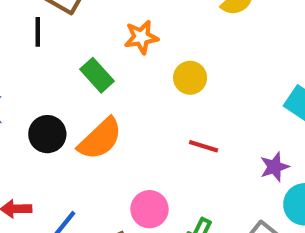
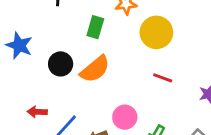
green rectangle: (97, 75) -> (95, 27), turned 55
yellow circle: (190, 78) -> (156, 32), size x1.5

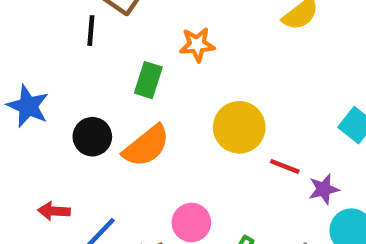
yellow circle: (156, 32) -> (239, 127), moved
red line: (163, 78) -> (285, 166), moved

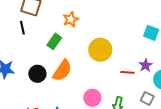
green rectangle: (148, 80) -> (54, 41), turned 35
red line: (285, 166) -> (128, 72), moved

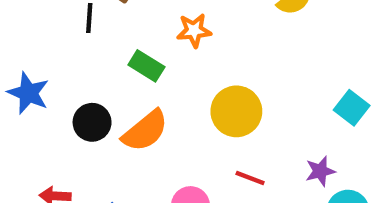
green rectangle: (54, 41) -> (146, 66), turned 70
red line: (128, 72) -> (250, 178), moved

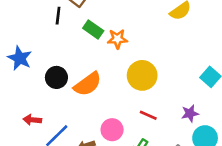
orange star: (194, 30) -> (117, 39), moved
green rectangle: (146, 66) -> (93, 29), moved

